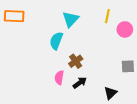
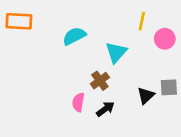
cyan triangle: (71, 19) -> (116, 52), moved
cyan semicircle: (56, 41) -> (74, 36), moved, turned 42
black triangle: (110, 93) -> (146, 96), moved

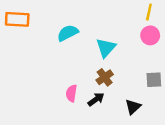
yellow line: (142, 21) -> (149, 12), moved
brown cross: (100, 81) -> (105, 77), moved
black triangle: (146, 96) -> (133, 107), moved

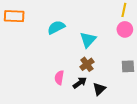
black triangle: (133, 107) -> (99, 89), moved

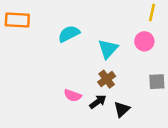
pink circle: (125, 29) -> (144, 41), moved
pink semicircle: (59, 78) -> (73, 95), turned -80

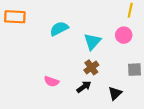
pink semicircle: (73, 95) -> (52, 81), moved
black triangle: (122, 109) -> (115, 93), moved

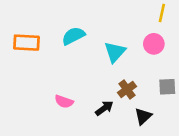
orange rectangle: (15, 17) -> (26, 43), moved
brown cross: (91, 67) -> (127, 89), moved

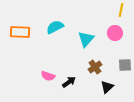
black arrow: (104, 108) -> (69, 82), moved

